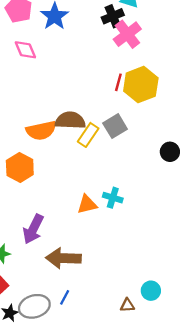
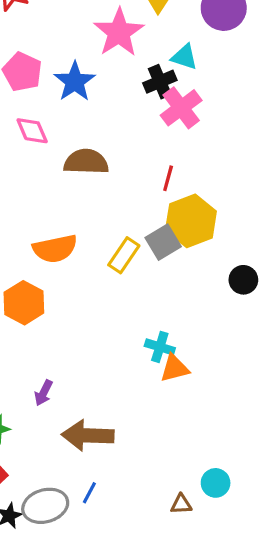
yellow hexagon: (141, 85) -> (191, 221), moved
brown semicircle: (70, 120) -> (86, 162), moved
orange triangle: (87, 204) -> (175, 368), moved
purple arrow: (33, 229) -> (44, 393), size x0.6

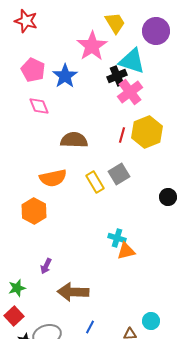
cyan triangle: (184, 57) -> (132, 61), size x1.6
brown semicircle: (86, 162) -> (74, 140), moved
yellow hexagon: (191, 221) -> (147, 132), moved
yellow rectangle: (124, 255) -> (95, 182), turned -65
blue line: (89, 493) -> (90, 327), moved

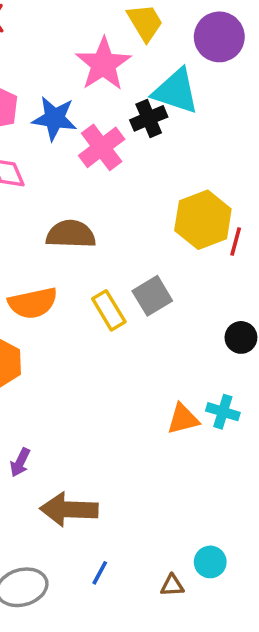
blue star: (65, 76) -> (55, 118), turned -30
pink cross: (130, 92) -> (102, 147), moved
red line: (122, 135) -> (236, 241), moved
cyan cross: (117, 238) -> (223, 412), moved
orange triangle: (126, 251) -> (183, 419), moved

